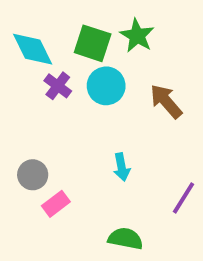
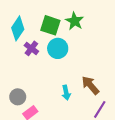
cyan diamond: (33, 49) -> (18, 28), turned 60
brown arrow: (166, 101) -> (90, 85), moved

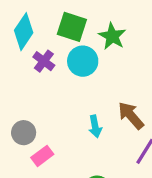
green star: (75, 21) -> (112, 36), moved

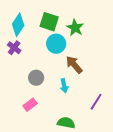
purple cross: (44, 61) -> (14, 48), moved
brown arrow: (131, 116) -> (74, 65), moved
gray circle: (24, 133) -> (36, 78), moved

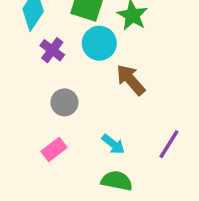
purple cross: (14, 48) -> (52, 50), moved
cyan arrow: (64, 86) -> (113, 144), moved, turned -40

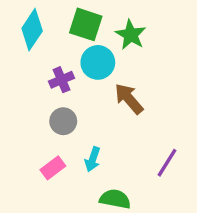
purple cross: (52, 50) -> (61, 80), moved, turned 30
cyan arrow: (113, 144) -> (93, 159), moved, turned 70

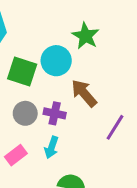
green square: (86, 24) -> (22, 72), moved
purple cross: (61, 80) -> (55, 113), moved, turned 35
purple line: (167, 163) -> (115, 127), moved

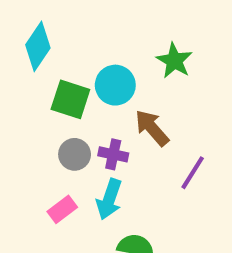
green star: (86, 36) -> (174, 61), moved
cyan arrow: (52, 147) -> (109, 199), size x1.4

